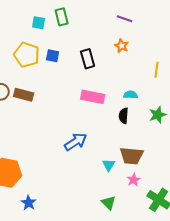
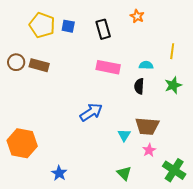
yellow line: (157, 70) -> (172, 51), moved
blue star: (29, 203) -> (59, 173), moved

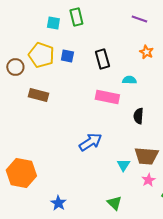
orange star: (137, 16) -> (146, 52), moved
brown circle: (16, 62) -> (15, 67), moved
cyan semicircle: (146, 65) -> (129, 80), moved
green triangle: (124, 173) -> (114, 203), moved

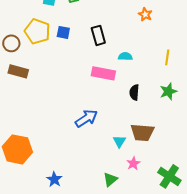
orange star: (146, 52) -> (145, 14), moved
brown rectangle: (38, 95) -> (18, 71), moved
pink star: (148, 180) -> (133, 163), moved
green triangle: (114, 203) -> (110, 179), turned 35

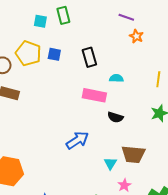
black semicircle: (134, 92) -> (115, 117), moved, turned -77

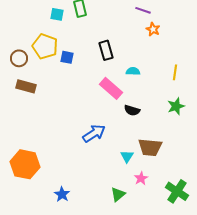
blue square: (54, 54) -> (67, 57), moved
pink rectangle: (94, 95) -> (111, 88), turned 30

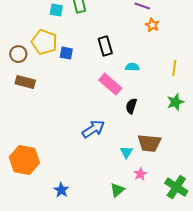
black semicircle: (132, 110) -> (131, 106), turned 91

